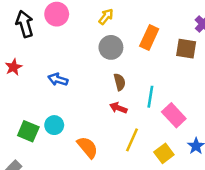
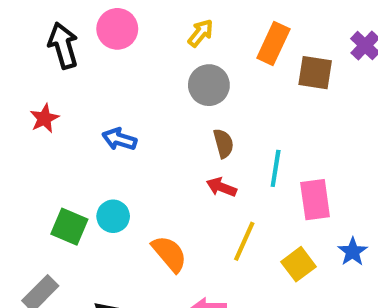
orange rectangle: (149, 38) -> (273, 43), moved
brown square: (186, 49) -> (315, 73), moved
pink rectangle: (174, 115) -> (315, 200), turned 35

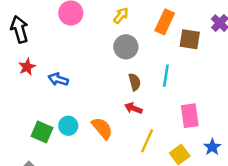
black arrow: (63, 46) -> (19, 29), moved
blue arrow: (119, 139) -> (58, 79), moved
cyan line: (276, 168) -> (166, 76), moved
orange semicircle: (169, 254) -> (102, 128), moved

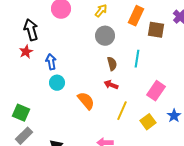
black arrow: (19, 29) -> (31, 30), moved
blue arrow: (58, 79) -> (51, 62), turned 63
pink rectangle: (190, 116) -> (156, 91), turned 42
cyan circle: (68, 126) -> (57, 83), moved
green square: (42, 132) -> (21, 113), moved

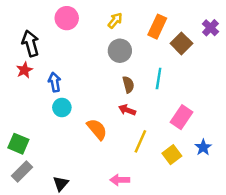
brown square: (156, 30) -> (181, 43), turned 36

